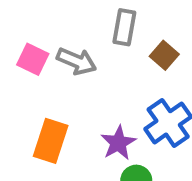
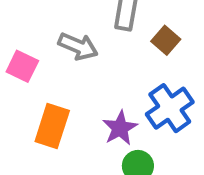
pink square: (33, 59) -> (22, 66), moved

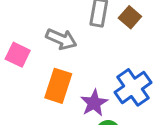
brown square: (166, 40) -> (130, 17), moved
orange rectangle: (52, 126) -> (58, 86), moved

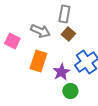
brown square: (130, 17) -> (68, 34), moved

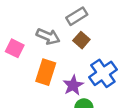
gray rectangle: (64, 14) -> (77, 16), turned 48

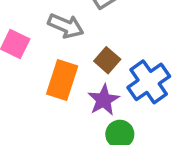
brown square: (81, 40) -> (107, 60), moved

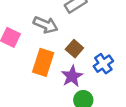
blue cross: (149, 82) -> (103, 64), size x0.7

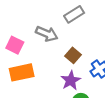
orange rectangle: (43, 62) -> (22, 72), moved, turned 60

